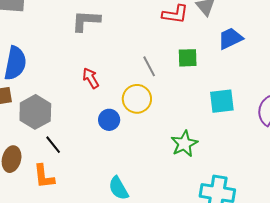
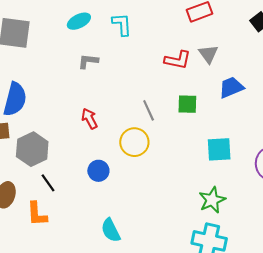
gray L-shape: (86, 21) -> (88, 61), size x0.7
blue circle: (109, 120) -> (98, 171), moved
green star: (184, 144) -> (212, 200), moved

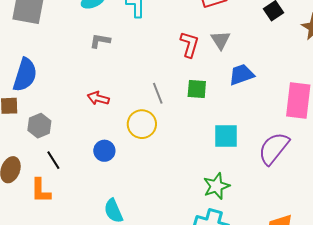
red L-shape: (178, 60) -> (189, 44), turned -88
red arrow: (89, 119) -> (98, 98), turned -50
gray hexagon: (32, 149) -> (39, 126), size x0.7

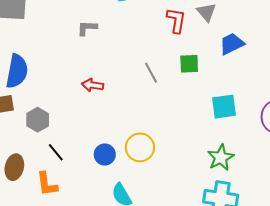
yellow circle: (142, 124) -> (140, 147), moved
blue circle: (104, 151) -> (105, 154), moved

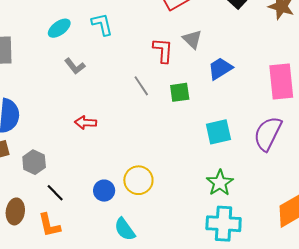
gray L-shape: (87, 28) -> (75, 66), turned -125
gray line: (151, 73) -> (141, 86), moved

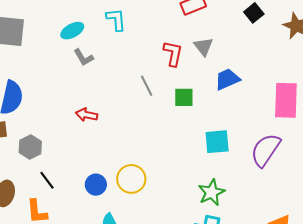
cyan ellipse: (59, 28) -> (72, 31), moved

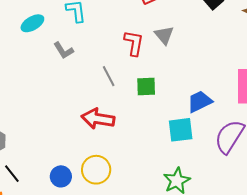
gray L-shape: (83, 57) -> (63, 50), moved
blue trapezoid: (227, 79) -> (200, 101), moved
red arrow: (87, 115) -> (98, 119), moved, size x1.5

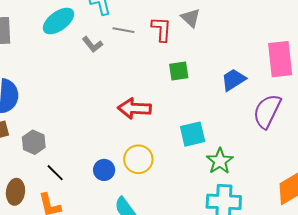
cyan ellipse: (32, 23) -> (58, 21), size x1.4
gray line: (109, 76) -> (123, 30), moved, turned -45
cyan square: (181, 130) -> (193, 134), moved

